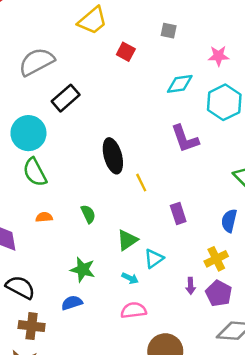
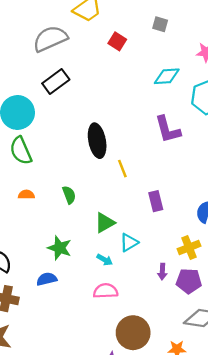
gray semicircle: (37, 62) -> (50, 39), moved
purple pentagon: (219, 293) -> (189, 281), turned -30

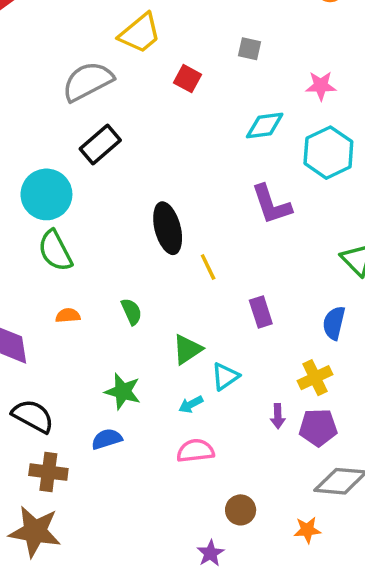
cyan arrow: (105, 260) -> (191, 404), turned 126
brown circle: (133, 333) -> (241, 510), size x0.6

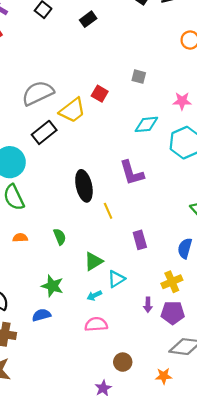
yellow trapezoid: (140, 33) -> (72, 110), moved
purple L-shape: (271, 204) -> (132, 173), moved

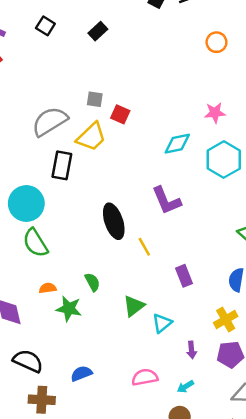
gray square: (139, 77) -> (95, 99), moved
black rectangle: (44, 132) -> (62, 165), turned -35
green star: (52, 286) -> (69, 309), moved
cyan arrow: (94, 296) -> (185, 387), moved
purple arrow: (148, 305) -> (192, 350), moved

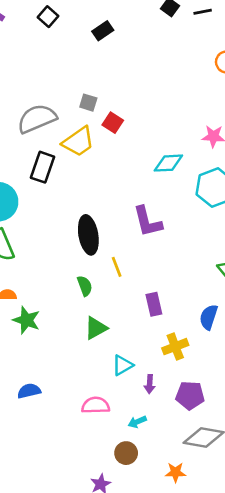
green semicircle: (92, 282) -> (85, 286), moved
yellow cross: (226, 319) -> (175, 347), moved
cyan triangle: (162, 323) -> (123, 365), moved

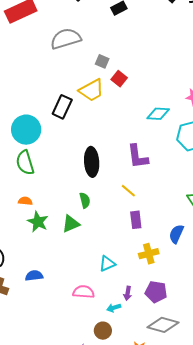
gray semicircle: (37, 119) -> (66, 39), moved
yellow line: (117, 267) -> (128, 191), moved, turned -35
green triangle: (96, 328) -> (71, 224), moved
purple arrow: (150, 384) -> (128, 293), moved

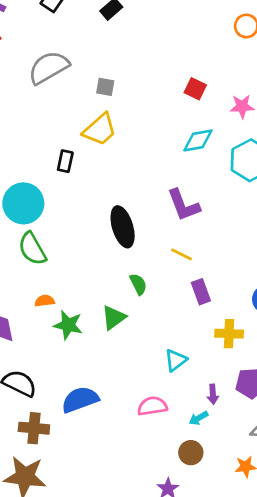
red square: (119, 79) -> (195, 89), moved
black rectangle: (62, 107) -> (65, 161), size x0.7
green semicircle: (85, 200) -> (138, 284), moved
yellow cross: (149, 254) -> (229, 334), turned 30
blue semicircle: (34, 276) -> (80, 400), size x1.5

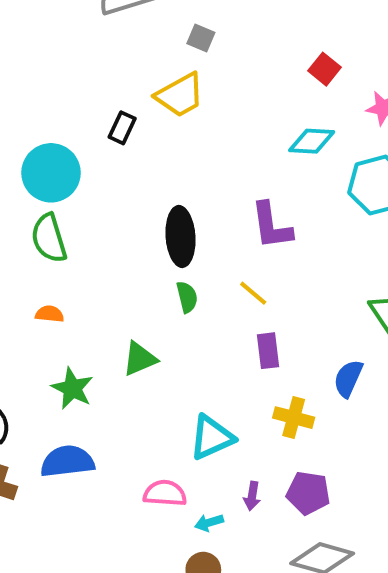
green semicircle: (138, 284) -> (187, 297), moved
green star: (68, 325) -> (72, 388), moved
cyan triangle: (176, 360) -> (212, 437), size x1.4
cyan arrow: (198, 418) -> (209, 523), moved

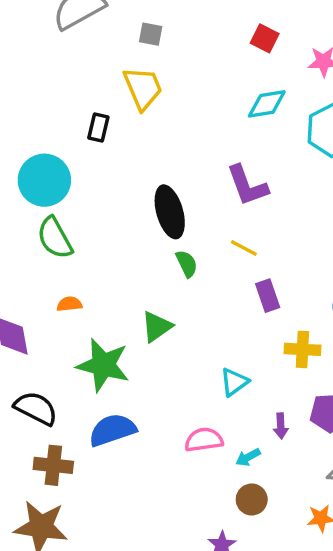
yellow trapezoid: (180, 95) -> (143, 88), turned -72
green star: (72, 388) -> (103, 365), size x1.4
cyan triangle: (212, 437) -> (234, 382), size x0.7

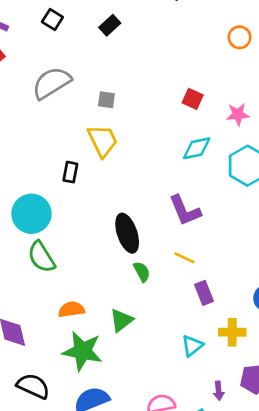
orange semicircle: (69, 304) -> (71, 309), moved, size x1.4
cyan triangle: (234, 382) -> (192, 346), moved

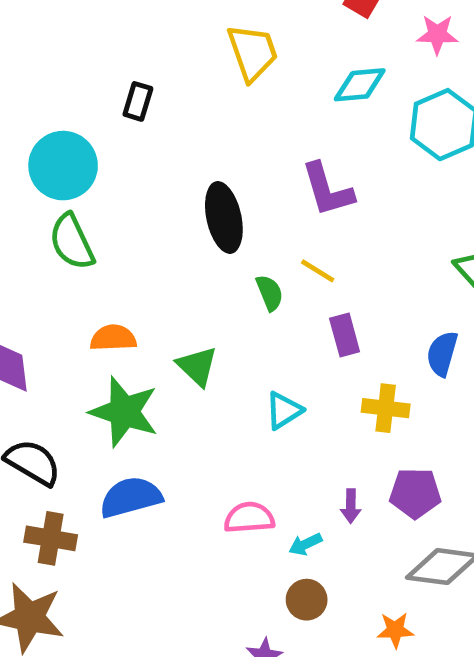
yellow trapezoid: (103, 141) -> (253, 53), moved
green semicircle: (142, 272) -> (270, 293), moved
green triangle: (121, 320) -> (197, 366), turned -45
cyan triangle: (192, 346) -> (284, 410), moved

